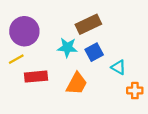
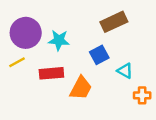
brown rectangle: (88, 24) -> (114, 22), moved
cyan star: (67, 48) -> (59, 40), moved
red rectangle: (36, 77) -> (51, 73), moved

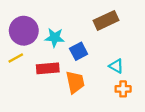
blue square: (99, 55) -> (79, 51), moved
orange trapezoid: (81, 88) -> (75, 82), turned -40
orange cross: (142, 95) -> (123, 89), moved

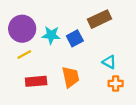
blue square: (79, 51) -> (75, 38), moved
yellow line: (16, 58) -> (24, 54), moved
red rectangle: (48, 68) -> (36, 81), moved

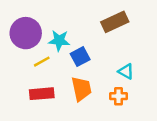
blue square: (75, 38) -> (80, 57), moved
yellow line: (24, 54) -> (42, 62), moved
orange cross: (116, 83) -> (118, 96), moved

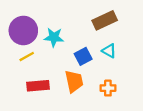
blue square: (80, 57) -> (83, 56), moved
yellow line: (42, 62) -> (27, 56), moved
cyan triangle: (126, 71) -> (109, 51), moved

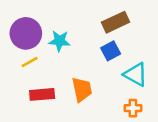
cyan triangle: (109, 51) -> (135, 75), moved, size x1.5
blue square: (83, 56) -> (111, 51), moved
orange cross: (108, 88) -> (133, 108), moved

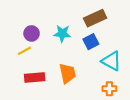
purple circle: (26, 33) -> (32, 33), moved, size x0.6
cyan star: (59, 41) -> (62, 33), moved

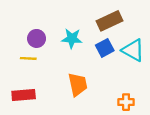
yellow line: (24, 51) -> (28, 58), turned 32
cyan triangle: (111, 61) -> (133, 50), moved
red rectangle: (35, 77) -> (24, 95), moved

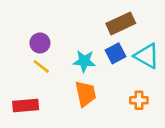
cyan star: (72, 38) -> (84, 61), moved
yellow line: (28, 58) -> (41, 66), moved, turned 35
orange cross: (126, 102) -> (139, 100), moved

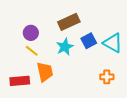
brown rectangle: (121, 23) -> (69, 22), moved
cyan star: (84, 61) -> (65, 47), turned -30
orange trapezoid: (86, 94) -> (45, 72), moved

